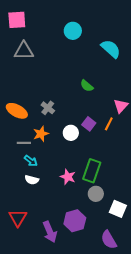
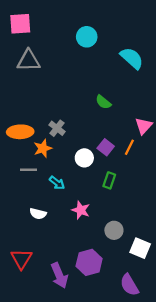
orange ellipse: (17, 111) -> (20, 132), turned -30
orange star: (41, 134) -> (43, 148), moved
cyan arrow: (31, 161) -> (57, 183), moved
green rectangle: (92, 171) -> (109, 180), moved, size x0.6

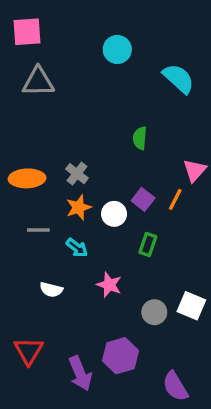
green semicircle: (103, 102) -> (140, 138), turned 56
orange star: (43, 148) -> (79, 207), moved
white square: (140, 248) -> (191, 306), moved

